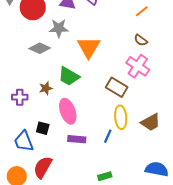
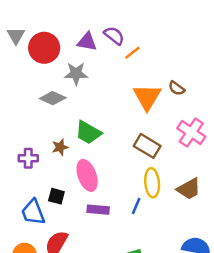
orange line: (142, 11) -> (132, 53), moved
orange triangle: (89, 47) -> (147, 97), moved
pink cross: (138, 66) -> (191, 132), moved

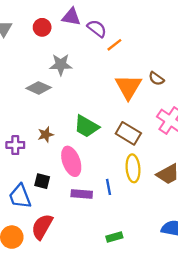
purple triangle: (87, 42) -> (71, 17), moved
red circle: (44, 48) -> (42, 27), moved, size x0.6
green trapezoid: (88, 132) -> (86, 126), moved
blue line: (136, 206) -> (109, 187), moved, turned -35

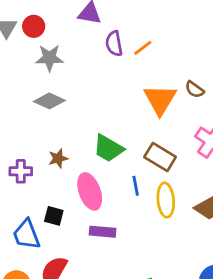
red circle: (42, 27) -> (34, 26), moved
purple semicircle: (97, 28) -> (114, 44), moved, turned -138
gray star: (61, 65) -> (49, 58), moved
blue line: (109, 187) -> (136, 186), moved

